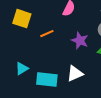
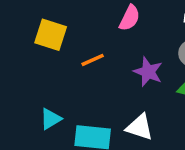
white triangle: (75, 74) -> (140, 127), turned 42

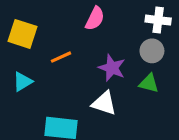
cyan triangle: (51, 119) -> (22, 82), moved
white triangle: (140, 127) -> (104, 103), moved

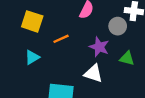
gray circle: (152, 51) -> (118, 26), moved

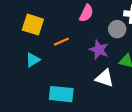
white triangle: (93, 73) -> (105, 78), moved

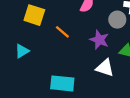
orange line: (61, 42) -> (62, 32), turned 64
cyan triangle: (33, 60) -> (22, 51), moved

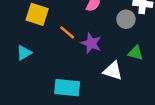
purple star: (99, 40) -> (91, 43), moved

